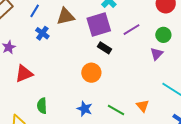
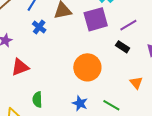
black rectangle: (105, 48) -> (123, 47), moved
orange circle: (91, 73) -> (87, 67), size x1.4
orange triangle: (143, 106) -> (136, 83), moved

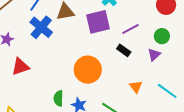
blue cross: (39, 27) -> (41, 27), size x1.6
green semicircle: (37, 100) -> (58, 98), moved

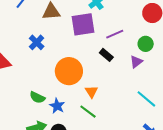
blue cross: (41, 27) -> (37, 42), moved, size x0.7
orange triangle: (136, 87) -> (91, 92), moved
green semicircle: (58, 98) -> (37, 97), turned -70

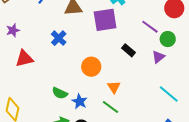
purple line: (115, 34) -> (150, 27), moved, turned 60
orange circle: (69, 71) -> (91, 67), size x0.7

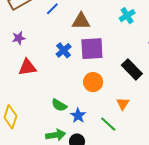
purple square: (105, 20) -> (92, 49), moved
black rectangle: (129, 50) -> (132, 69), size x1.5
orange triangle: (114, 87) -> (123, 104), moved

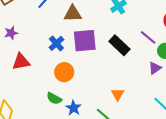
black rectangle: (132, 69) -> (119, 45), moved
orange circle: (93, 82) -> (64, 72), moved

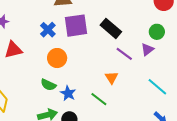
purple line: (148, 37) -> (124, 54), moved

